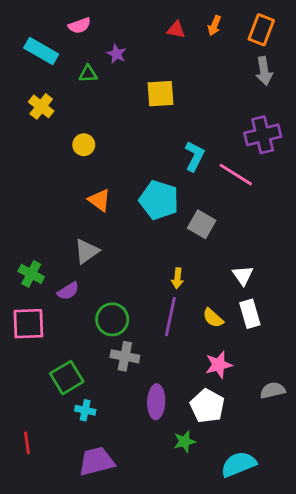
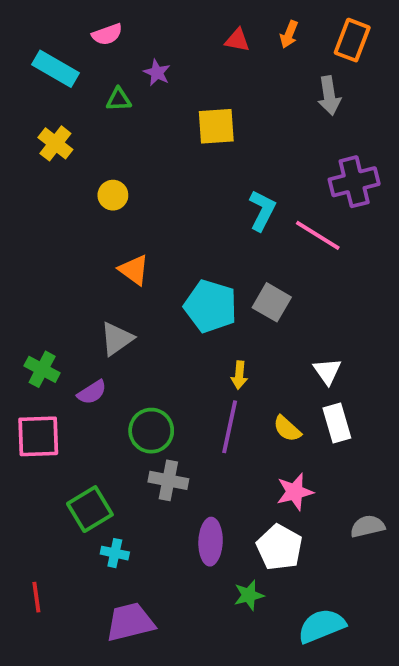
gray arrow: (264, 71) -> (329, 96), moved
cyan pentagon: (159, 200) -> (211, 306), moved

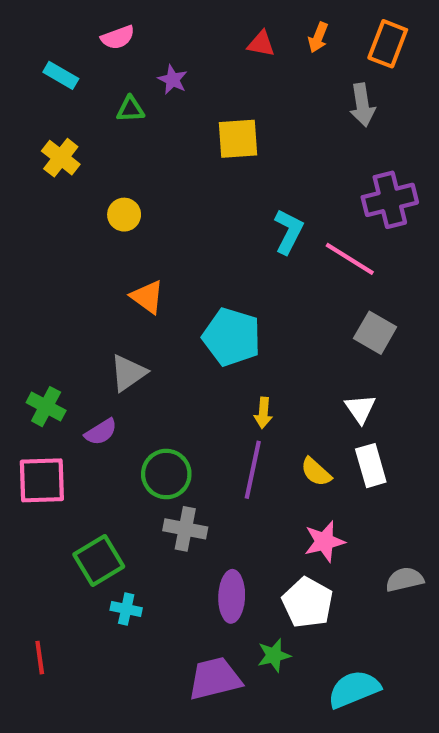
cyan rectangle: (55, 69) -> (61, 75), size x0.7
gray square: (272, 302) -> (375, 333), moved
purple trapezoid: (130, 622) -> (215, 679), moved

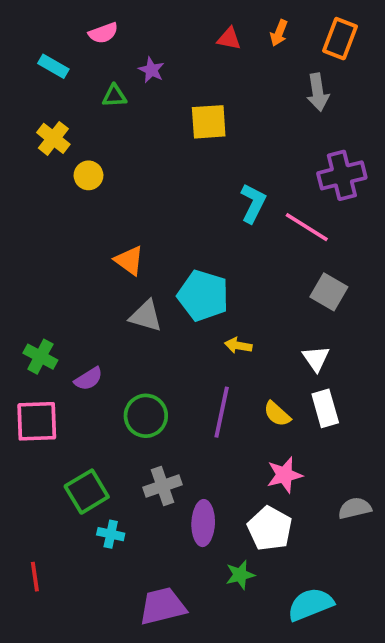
yellow circle: (124, 215) -> (89, 175), moved
gray triangle: (128, 373) -> (146, 316), moved, turned 51
yellow arrow: (263, 413) -> (238, 346), moved, turned 95
gray cross: (185, 529) -> (162, 486), moved, turned -30
purple trapezoid: (215, 679) -> (162, 606), moved

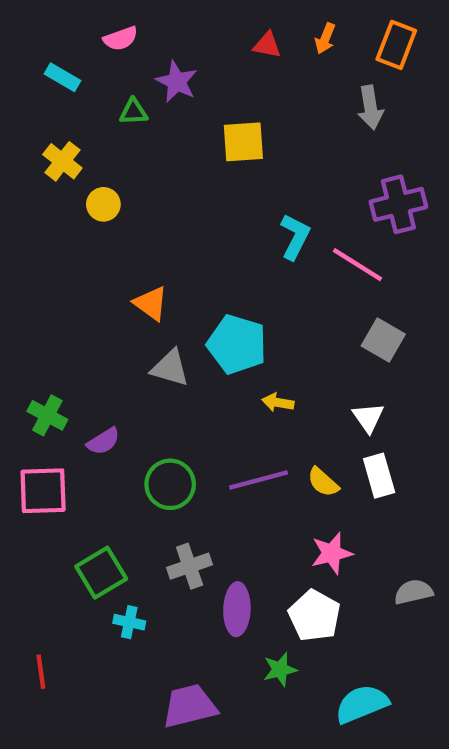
purple star: (151, 70) -> (177, 82), size x1.4
purple line: (222, 412) -> (258, 480), turned 63

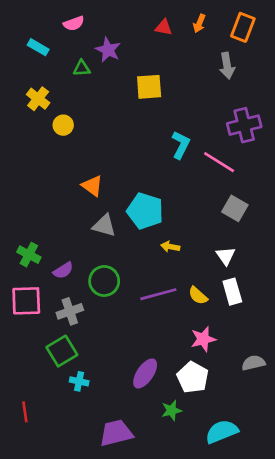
green circle: (170, 484) -> (104, 281), moved
gray cross: (190, 566) -> (70, 311), moved
purple ellipse: (237, 609) -> (145, 373), turned 32

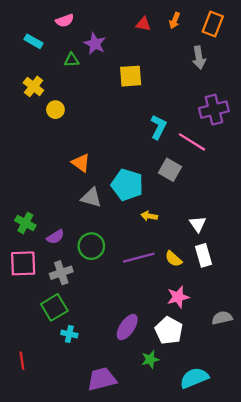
gray square: (235, 208) -> (170, 170), moved

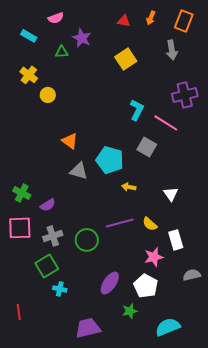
yellow square: (131, 76) -> (126, 59), moved, turned -30
green circle: (91, 246) -> (87, 240), moved
white rectangle: (204, 255) -> (176, 240), moved

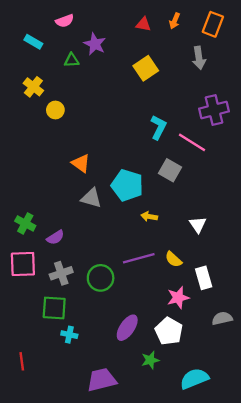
green square: (47, 266) -> (54, 308), turned 35

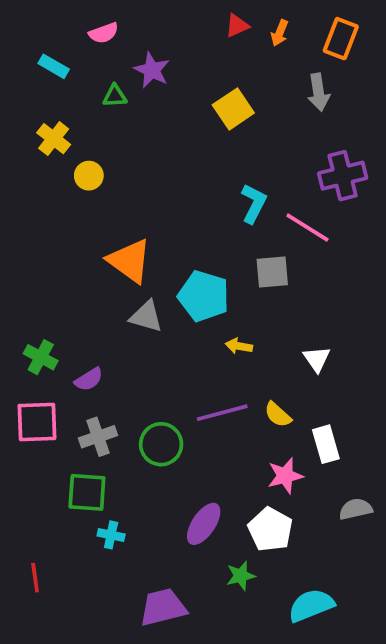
red triangle: (143, 24) -> (237, 26), moved, turned -35
orange triangle: (81, 163) -> (130, 261), size x1.5
gray square: (170, 170) -> (272, 272), turned -35

